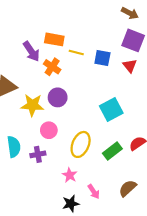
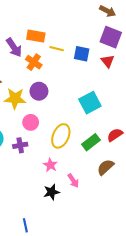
brown semicircle: (128, 188) -> (106, 167), moved

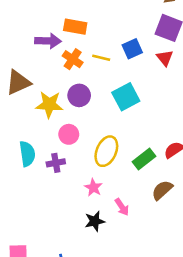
purple arrow: (14, 48) -> (48, 41), turned -54
yellow line: (57, 49) -> (101, 58), moved
blue square: (82, 54) -> (132, 49), turned -35
cyan square: (90, 103) -> (126, 97), moved

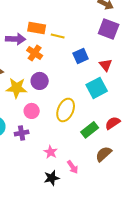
blue square: (132, 49) -> (81, 56), moved
yellow line: (101, 58) -> (58, 36), moved
red triangle: (165, 58) -> (106, 65), moved
cyan square: (126, 97) -> (97, 88), moved
yellow ellipse: (106, 151) -> (66, 110), moved

